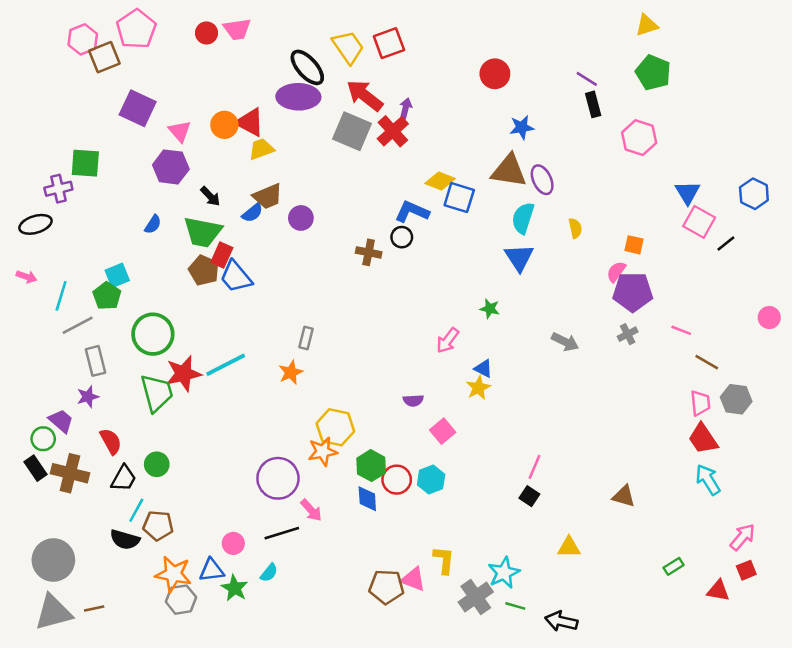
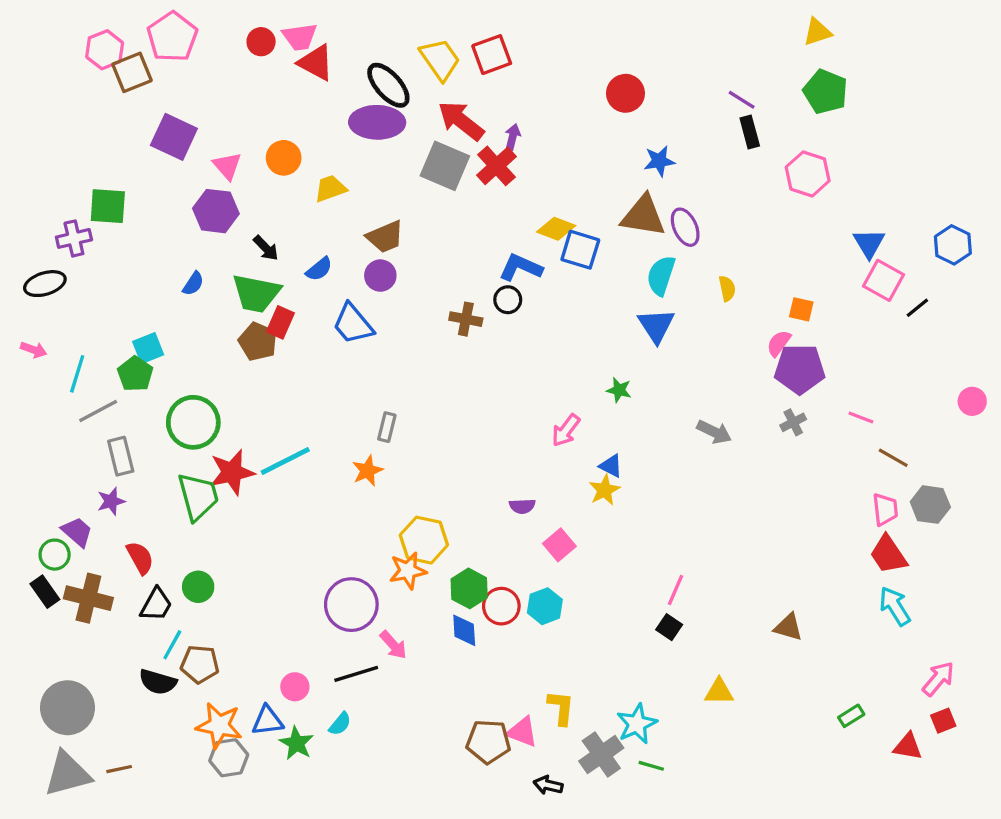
red triangle: (250, 122) -> (316, 63), moved
brown trapezoid: (268, 196) -> (385, 237), moved
blue trapezoid: (236, 277) -> (353, 324), moved
black arrow: (561, 621) -> (548, 785), moved, size x0.7

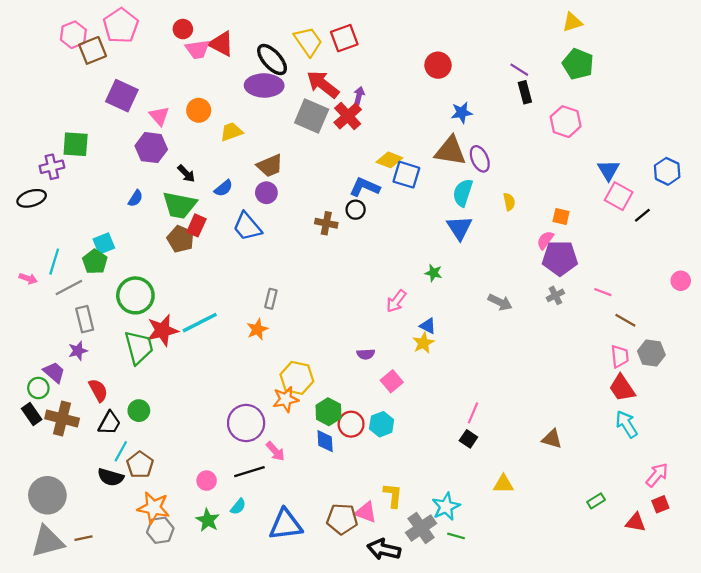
pink trapezoid: (300, 37) -> (198, 49), moved
pink arrow: (34, 350) -> (28, 279), moved
brown pentagon: (200, 664) -> (140, 465), turned 30
blue triangle: (267, 721) -> (286, 525), moved, size x1.5
black arrow: (548, 785) -> (384, 549), size x1.6

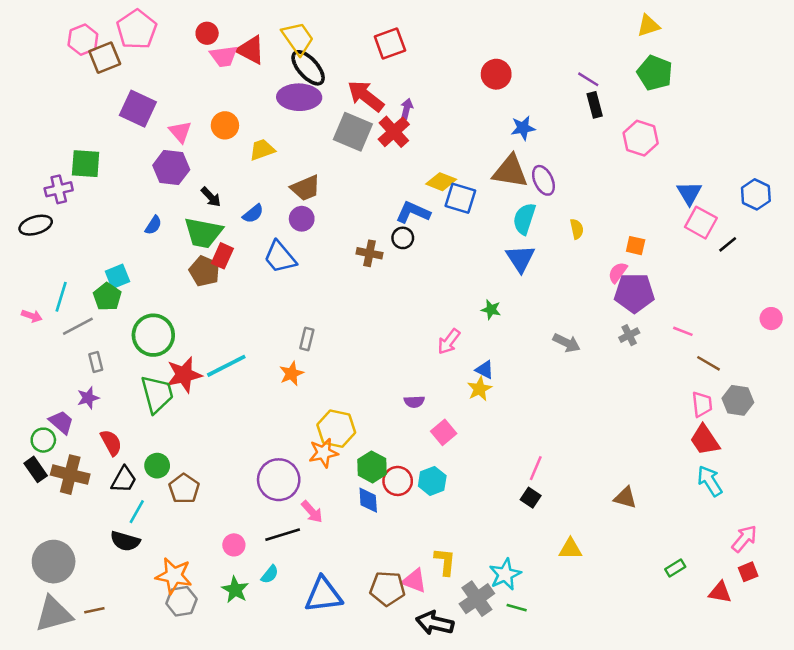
yellow trapezoid: (308, 41) -> (298, 38), moved
gray rectangle: (85, 319) -> (96, 362), size x0.7
brown pentagon: (140, 465) -> (184, 489), moved

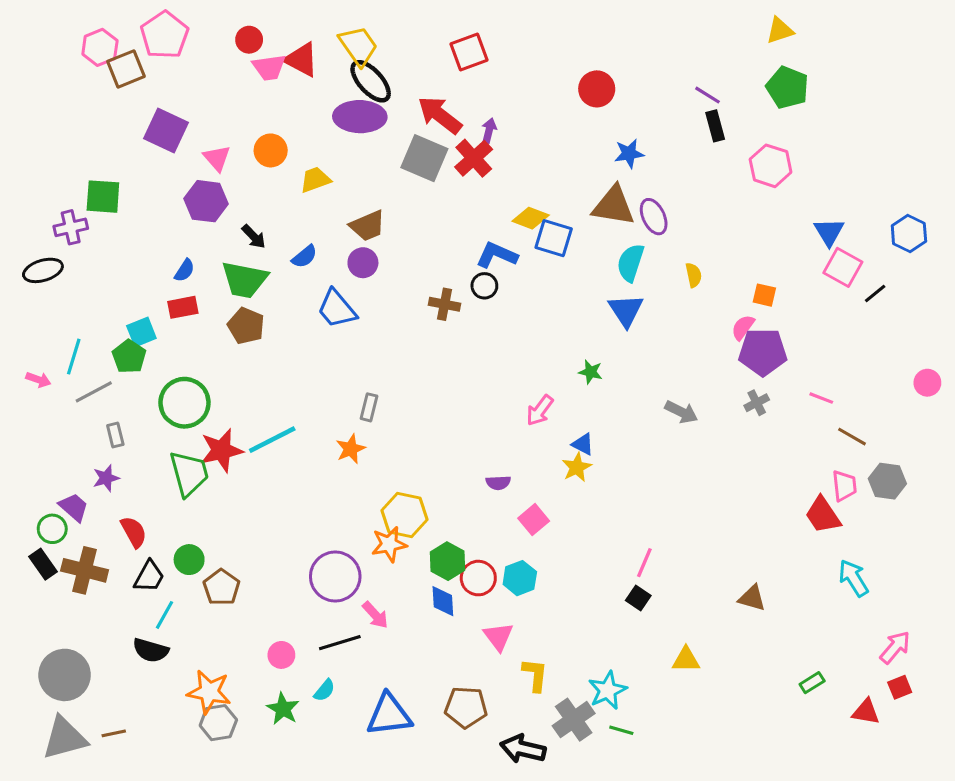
red rectangle: (222, 256) -> (183, 307), moved, turned 55
red trapezoid: (705, 440) -> (823, 515), moved
pink triangle: (414, 581) -> (498, 636), moved, turned 32

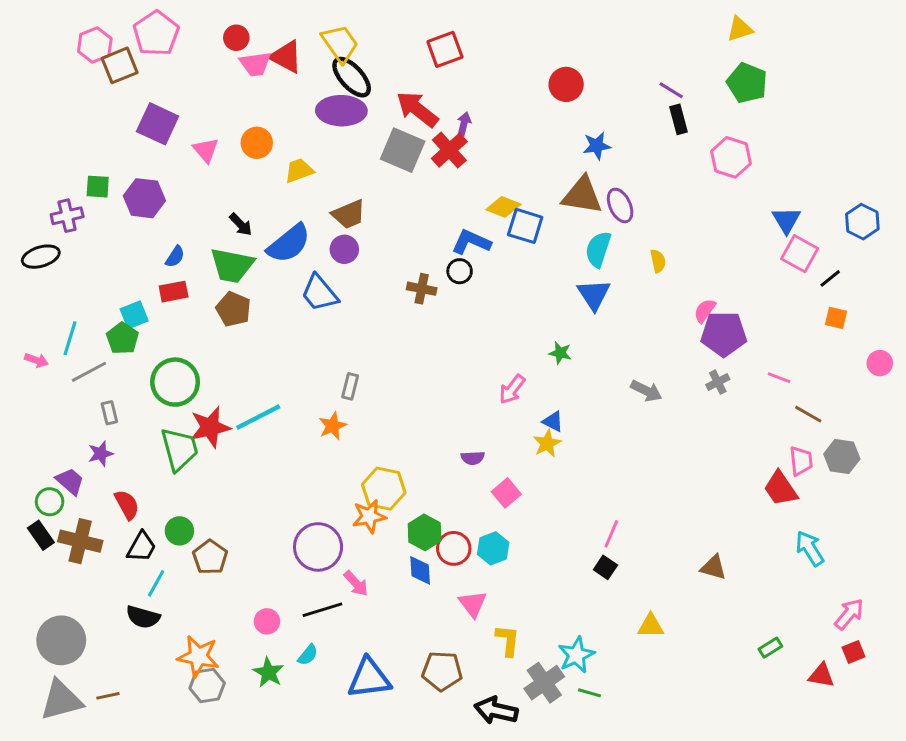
green square: (103, 197) -> (98, 187), size x0.7
purple hexagon: (206, 201) -> (144, 198), moved
blue semicircle: (304, 257) -> (289, 243), size x1.8
orange square: (764, 295) -> (836, 318), moved

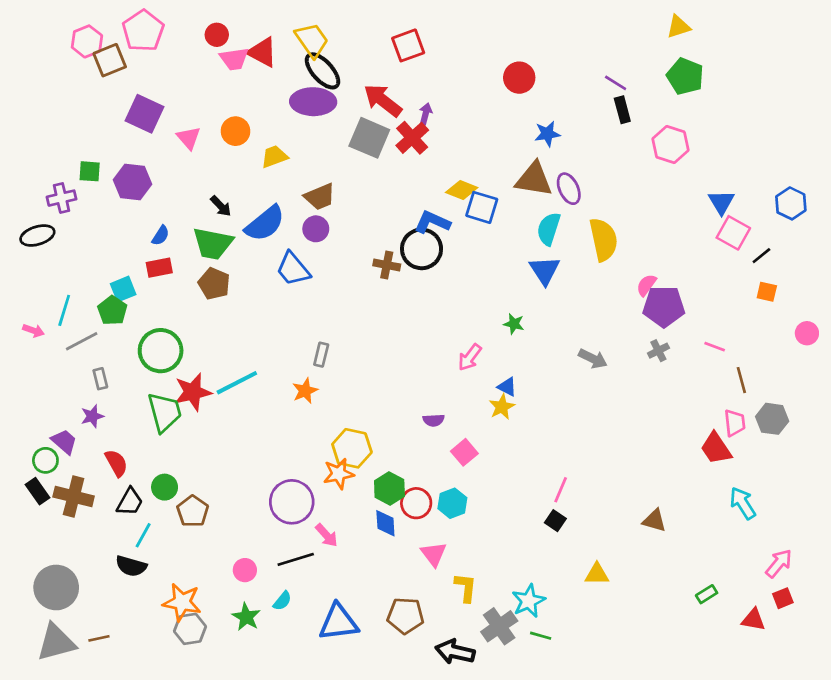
yellow semicircle: (658, 261) -> (604, 240), size x2.0
black circle: (460, 271) -> (422, 249), size x1.8
brown line: (808, 414) -> (741, 380), turned 45

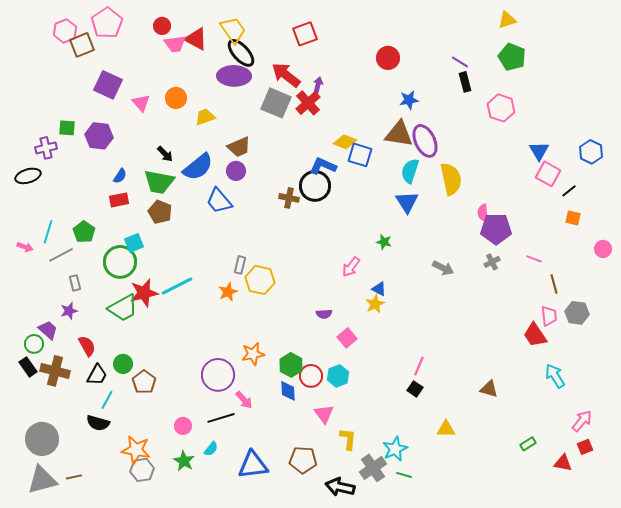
purple ellipse: (569, 189) -> (425, 141), size x1.4
pink semicircle: (646, 285) -> (483, 213), turned -42
cyan square: (123, 289) -> (134, 243), moved
green trapezoid: (165, 412) -> (123, 308), turned 76
yellow hexagon: (352, 448) -> (260, 280), moved

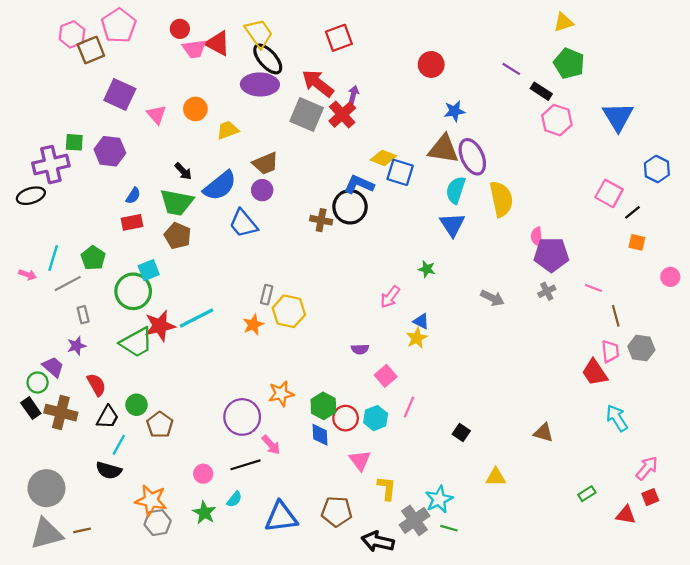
black rectangle: (465, 82) -> (541, 91), moved, turned -42
purple cross: (46, 148) -> (51, 165), size x1.5
blue triangle: (539, 151) -> (618, 117), moved, size x1.4
pink line: (419, 366) -> (409, 407), moved

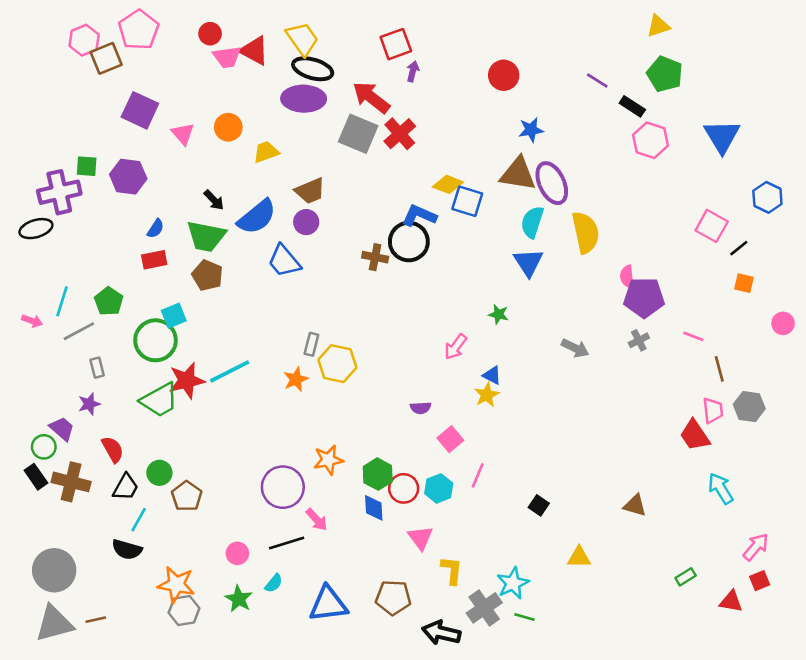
black ellipse: (268, 59) -> (313, 69), turned -32
purple arrow: (353, 94) -> (413, 71), moved

